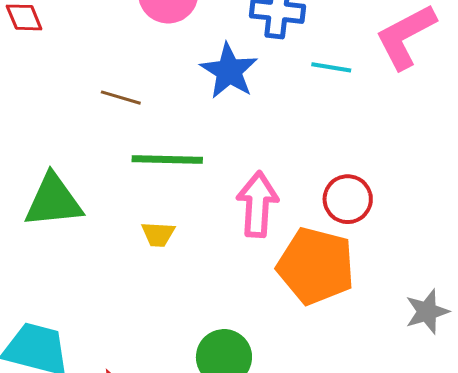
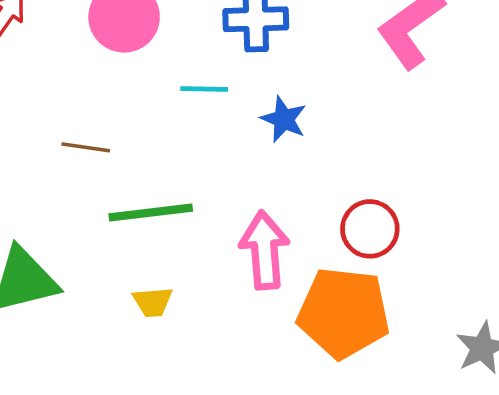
cyan line: (331, 67) -> (204, 89), moved
blue star: (229, 71) -> (284, 119), moved, size x0.7

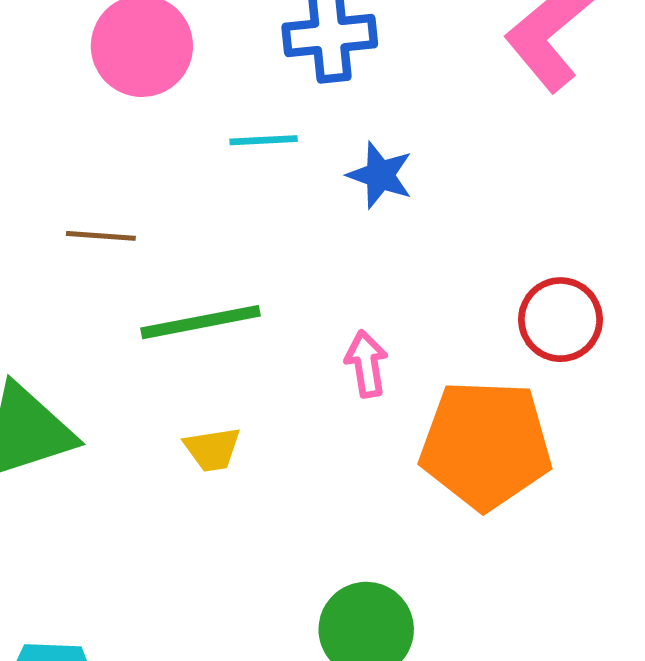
red circle: (370, 229) -> (560, 320), moved
pink arrow: (264, 250) -> (366, 364), size x0.6

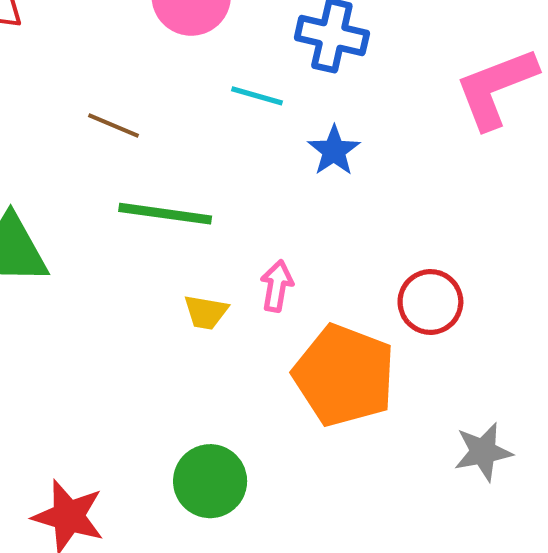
yellow trapezoid: (212, 449) -> (206, 312), moved

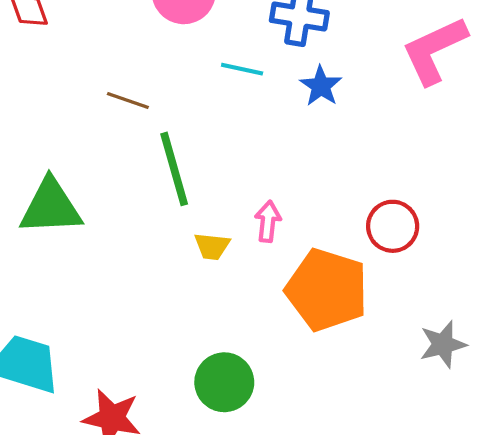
blue star: (334, 151) -> (321, 86), moved
green line: (165, 214) -> (174, 169), turned 70

